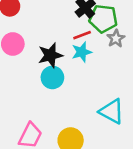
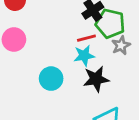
black star: (50, 55) -> (96, 79), moved

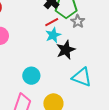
cyan circle: (51, 79) -> (31, 76), moved

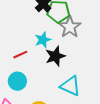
gray star: (78, 21) -> (70, 27), size x1.5
red line: (52, 22) -> (20, 55), moved

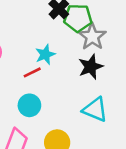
cyan star: (43, 40) -> (45, 54), moved
black star: (55, 56) -> (91, 67), moved

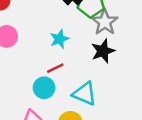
red line: (32, 72) -> (55, 68), moved
cyan triangle: (95, 110) -> (85, 94), moved

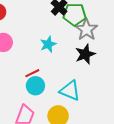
red line: (55, 68) -> (32, 73), moved

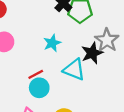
gray star: (86, 30) -> (107, 40), moved
cyan triangle: (70, 90) -> (74, 70), moved

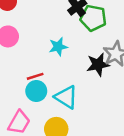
cyan triangle: (74, 70) -> (66, 97), moved

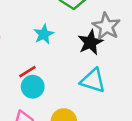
cyan triangle: (66, 97) -> (93, 81), moved

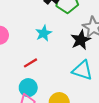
cyan circle: (33, 87) -> (28, 88), moved

